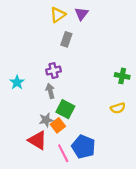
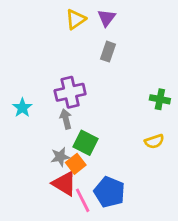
gray rectangle: (66, 39) -> (108, 52), moved
purple cross: (54, 71) -> (70, 92), size x1.5
red triangle: (37, 140) -> (64, 184), moved

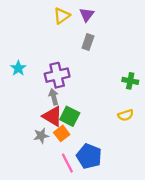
cyan star: (22, 108) -> (18, 68), moved
gray star: (60, 157) -> (41, 136), moved
red triangle: (64, 184) -> (53, 116), moved

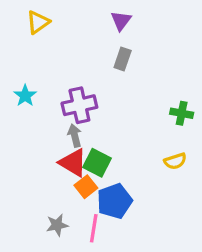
yellow triangle: (62, 16) -> (38, 22), moved
gray star: (41, 136) -> (57, 225), moved
blue pentagon: (89, 156) -> (115, 201), moved, turned 30
pink line: (67, 163) -> (94, 228), turned 36

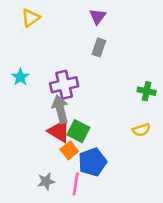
gray arrow: (75, 136) -> (60, 109), size x1.5

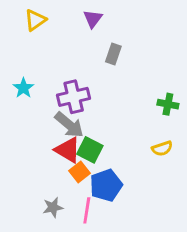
purple triangle: (98, 16) -> (93, 19), moved
gray arrow: (60, 109) -> (69, 125), turned 144

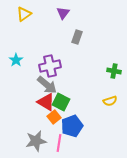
gray star: (53, 207) -> (36, 141), size x1.5

